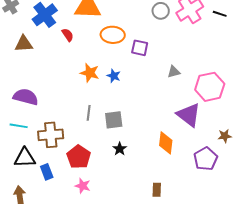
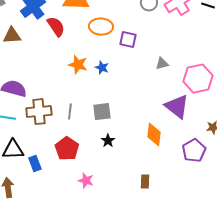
red semicircle: (68, 35) -> (56, 27), size x1.5
gray line: (89, 113) -> (70, 112), moved
brown cross: (51, 135) -> (39, 112), moved
pink star: (83, 186) -> (86, 181), moved

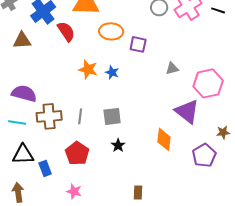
pink star: (86, 181) -> (74, 191), moved
brown rectangle: (145, 182) -> (138, 192), moved

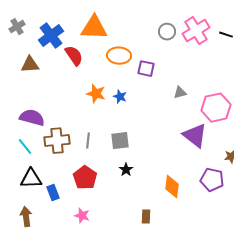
cyan line: (17, 122) -> (25, 147), turned 42
orange diamond: (164, 139) -> (172, 187), moved
purple pentagon: (204, 155) -> (212, 180), turned -30

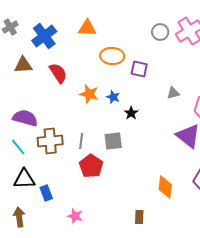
orange triangle: (94, 28) -> (87, 28), size x0.7
red semicircle: (74, 56) -> (58, 73), moved
black star: (126, 170) -> (131, 113), moved
red pentagon: (85, 178) -> (91, 166), moved

